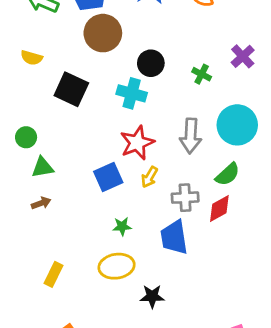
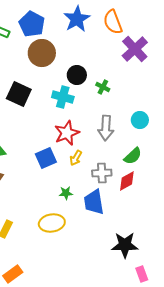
purple cross: (243, 56) -> (135, 49), moved, size x1.5
green cross: (202, 74) -> (103, 87), moved
cyan circle: (237, 125) -> (140, 120), size x0.6
green star: (122, 226) -> (66, 193), moved
black star: (152, 296) -> (125, 245), moved, size x1.5

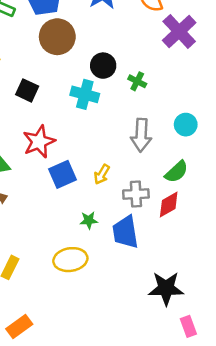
black square: (19, 94) -> (27, 90), size x0.7
red star: (67, 133) -> (39, 142), moved

